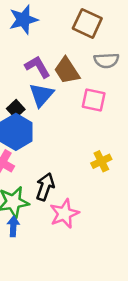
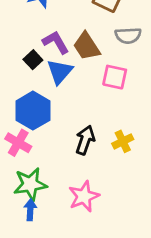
black square: (16, 109) -> (33, 60), moved
black arrow: (45, 187) -> (85, 140), moved

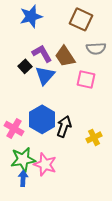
blue hexagon: (33, 111) -> (42, 119), moved
yellow cross: (123, 141) -> (94, 137), moved
pink star: (84, 196) -> (45, 164), moved, turned -30

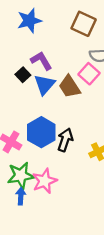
brown trapezoid: (65, 56) -> (69, 87), moved
pink square: (86, 79) -> (89, 74), moved, turned 30
pink star: (45, 164) -> (45, 181), turned 30

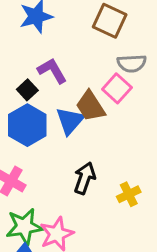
blue triangle: (45, 85) -> (70, 121), moved
blue hexagon: (41, 132) -> (27, 125), moved

